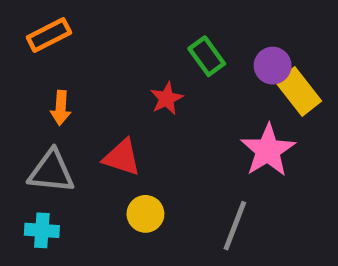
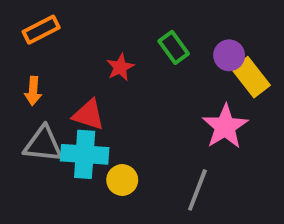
red star: (167, 99) -> (120, 67), moved
orange arrow: (61, 108) -> (33, 91), moved
red triangle: (122, 157) -> (89, 115), moved
cyan cross: (42, 230) -> (85, 154), moved, size x1.6

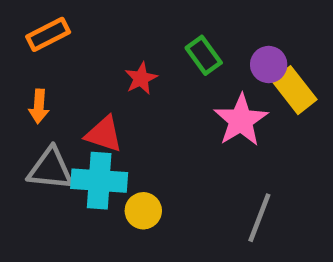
pink star: (225, 127) -> (241, 120), moved
gray line: (197, 190) -> (259, 218), moved

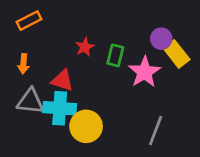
green rectangle: (204, 55) -> (115, 55), moved, turned 50
yellow circle: (143, 211) -> (86, 126), size x1.5

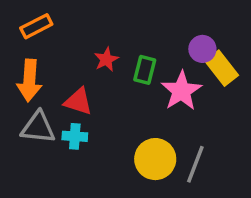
orange arrow: (23, 64) -> (29, 80), size x1.6
cyan cross: (60, 108) -> (75, 136), size x0.6
yellow circle: (86, 126) -> (155, 159), moved

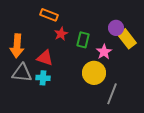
orange rectangle: (36, 26) -> (49, 15), moved, turned 48
pink star: (181, 91) -> (104, 52), size x0.7
yellow circle: (155, 159) -> (94, 73), moved

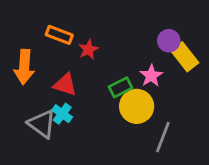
orange rectangle: (49, 15) -> (59, 35), moved
green rectangle: (83, 40) -> (121, 87), moved, turned 49
gray triangle: (22, 73) -> (42, 124), moved, turned 30
cyan cross: (43, 78) -> (62, 114), turned 32

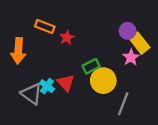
pink star: (151, 76) -> (131, 57), moved
red triangle: (65, 84) -> (66, 83), moved, turned 30

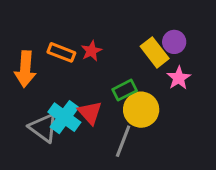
orange rectangle: (45, 26) -> (61, 52), moved
yellow rectangle: (140, 43) -> (155, 52), moved
cyan cross: (47, 86) -> (64, 117), size x1.5
gray line: (123, 104) -> (123, 141), moved

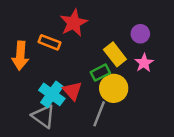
red star: (91, 51) -> (74, 23), moved, size x1.6
yellow rectangle: (155, 52) -> (115, 54), moved
gray triangle: (43, 128) -> (43, 116), moved

